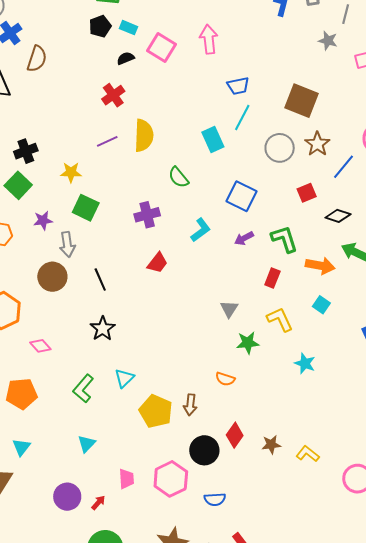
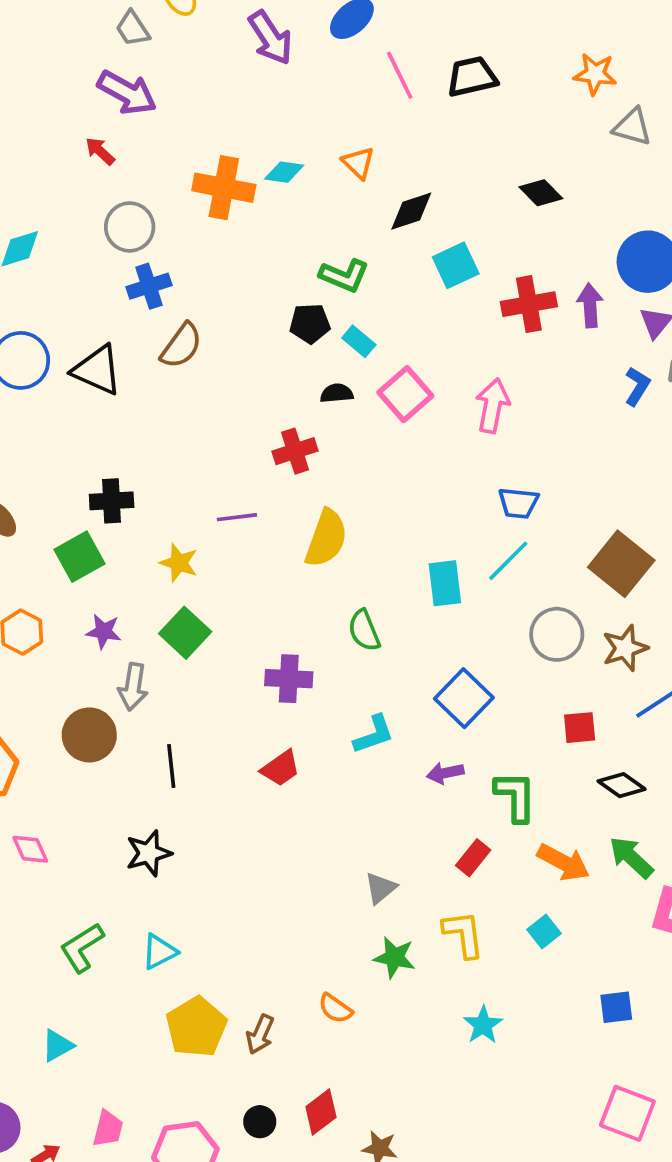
purple line: (107, 141) -> (237, 517), moved
black circle: (204, 450) -> (260, 1122), size x0.6

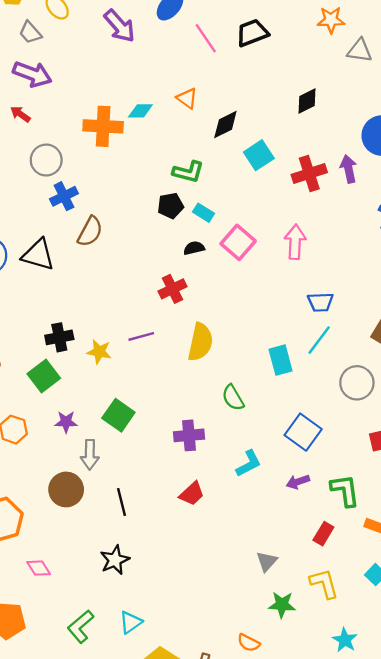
black diamond: (541, 193) -> (307, 101), turned -64
yellow star: (179, 563) -> (99, 352), moved

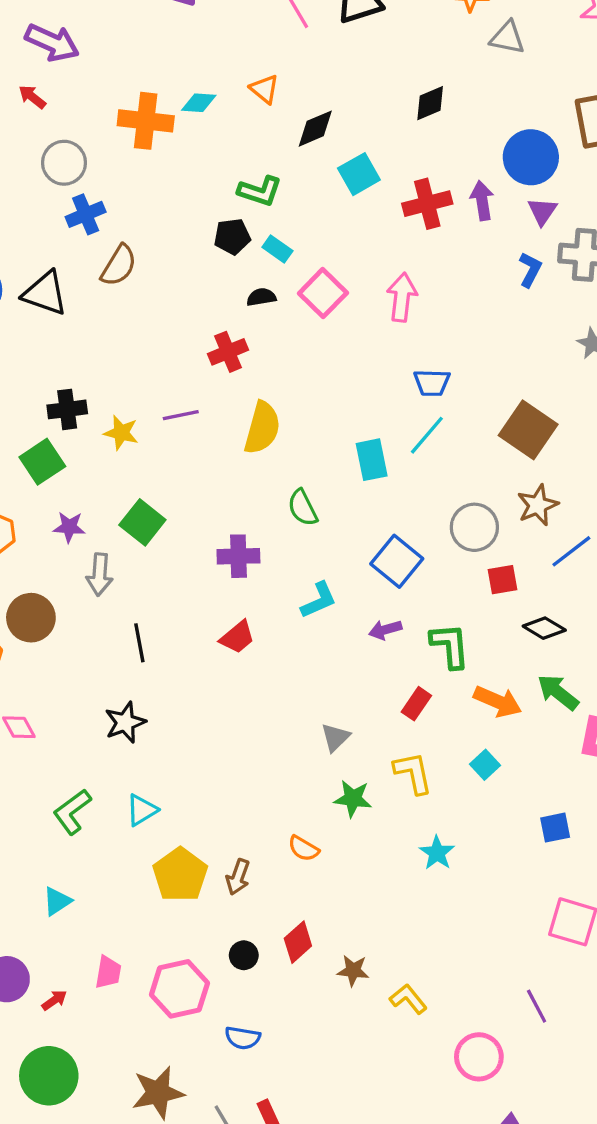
gray circle: (357, 383) -> (474, 527), moved
brown circle: (66, 489) -> (31, 618), moved

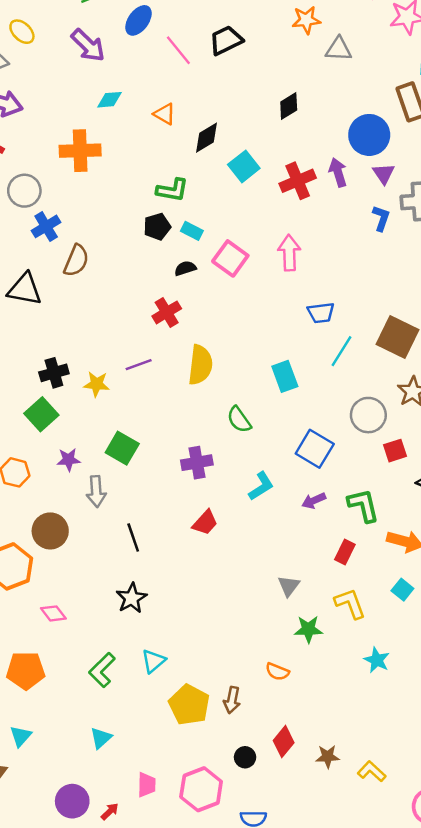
cyan diamond: (199, 103) -> (109, 100), moved
cyan line: (427, 435) -> (341, 351), moved

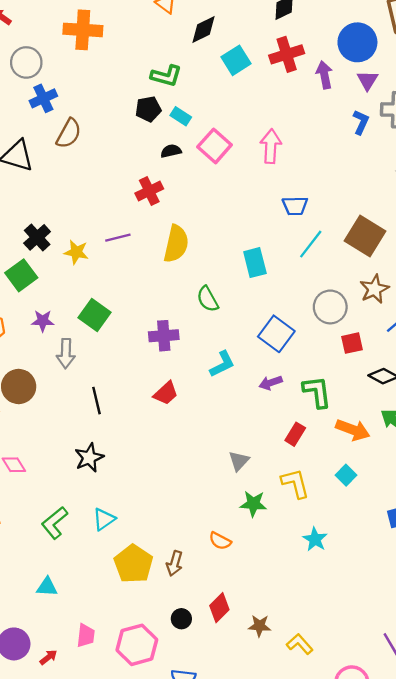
red cross: (298, 181) -> (287, 54), moved
black cross: (54, 373) -> (37, 237), turned -32
cyan triangle: (101, 738) -> (47, 587), turned 40

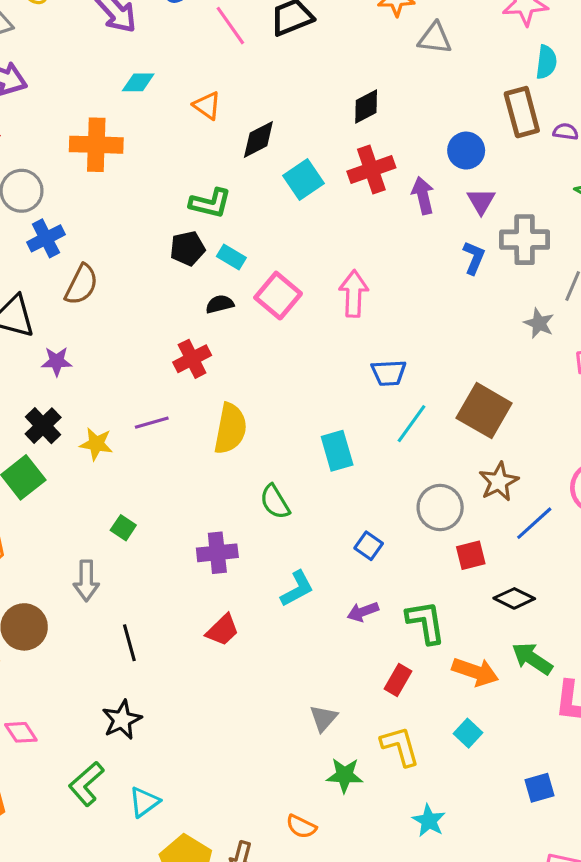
blue circle: (357, 42) -> (466, 151), size x0.7
green square: (94, 315) -> (123, 528), size x0.6
purple star: (43, 321) -> (57, 361), moved
blue square: (276, 334) -> (369, 546), size x0.6
green L-shape: (55, 523) -> (86, 784), moved

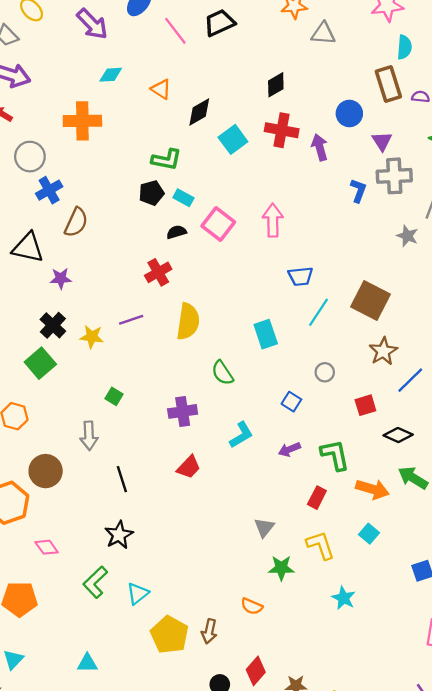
red cross: (371, 170) -> (282, 130), turned 32
purple triangle: (481, 201) -> (382, 141), moved
gray circle: (440, 508) -> (325, 372), moved, size x0.6

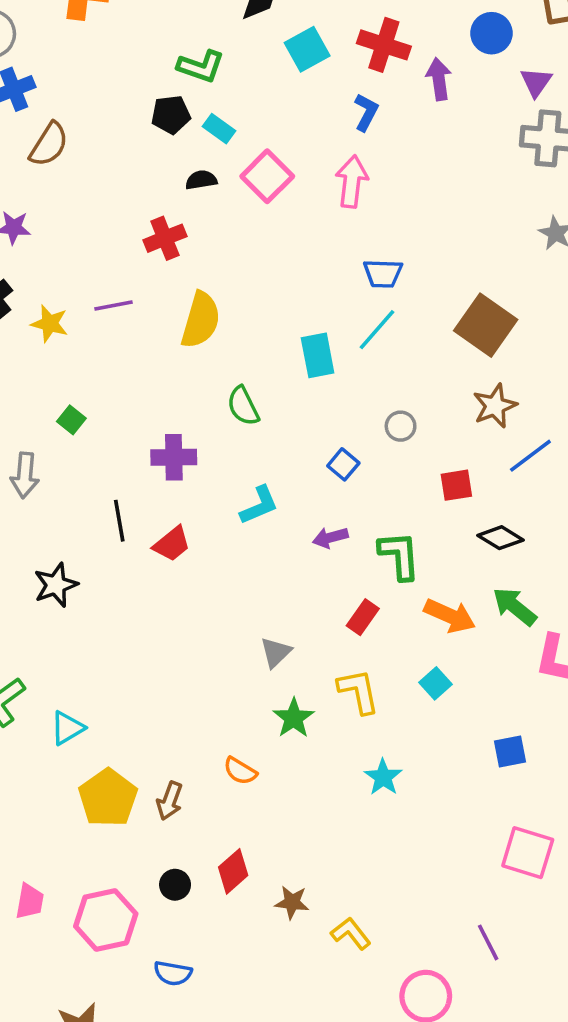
blue L-shape: (358, 191) -> (366, 112), moved
cyan line: (319, 312) -> (377, 330), moved
black line: (122, 479) -> (119, 521), moved
black star: (119, 535) -> (56, 585), moved
green star: (281, 568) -> (294, 718), turned 30

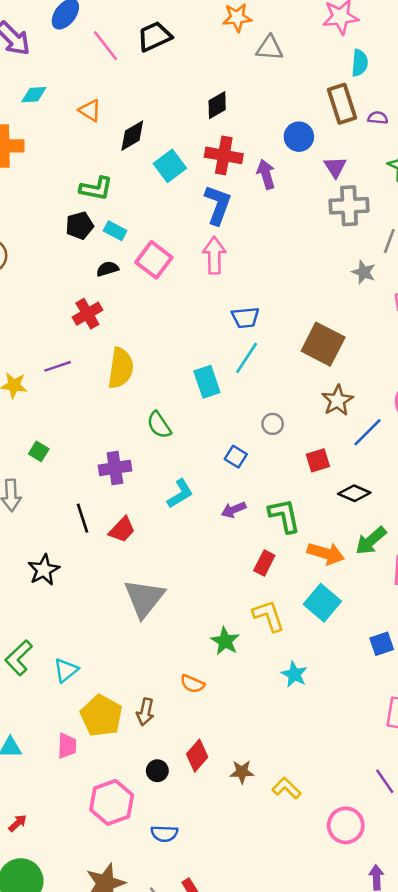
blue L-shape: (366, 112) -> (218, 205), size x1.5
green arrow: (515, 607) -> (371, 541), turned -72
gray triangle: (276, 652) -> (144, 598), moved, size x1.8
cyan square: (436, 683) -> (322, 603), size x1.6
pink trapezoid: (30, 901) -> (67, 746), moved

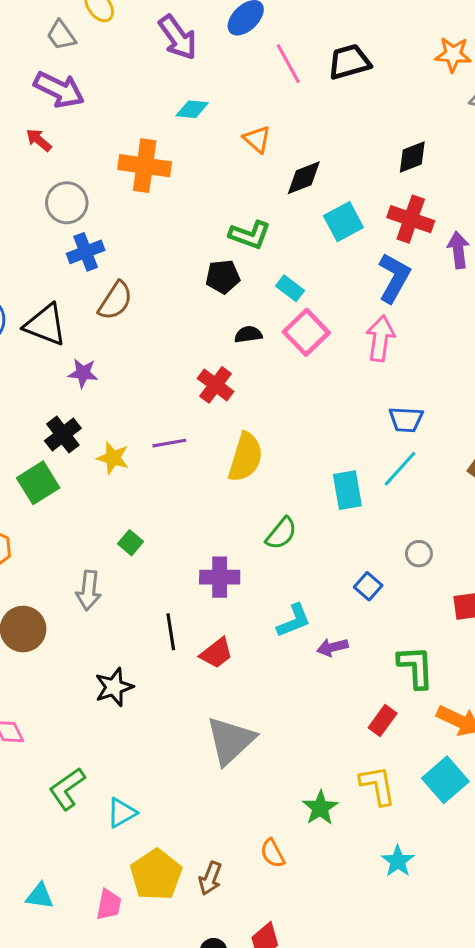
cyan rectangle: (115, 231) -> (290, 288), moved
red cross: (87, 314) -> (216, 385), turned -32
green semicircle: (159, 425) -> (281, 533), turned -116
purple arrow: (234, 510) -> (332, 647), moved
orange semicircle: (192, 684) -> (273, 853), turned 30

